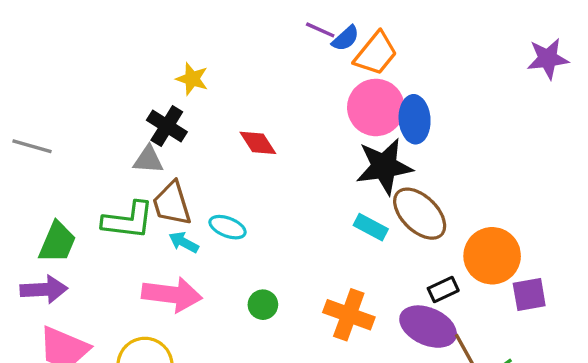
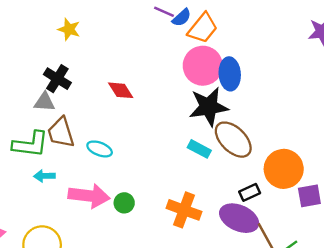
yellow star: (192, 79) -> (69, 29), moved
cyan arrow: (184, 242) -> (44, 176), moved, turned -30
pink arrow: (172, 295) -> (89, 196), moved

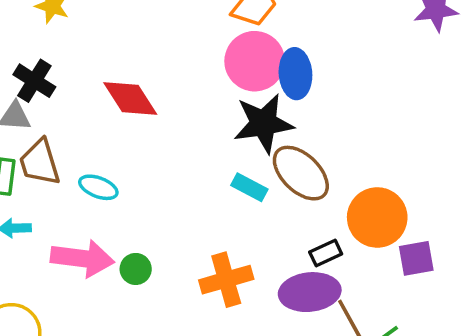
red diamond: (121, 90) -> (130, 98), size x1.4
orange cross: (184, 210) -> (226, 280), turned -36
purple ellipse: (239, 218) -> (310, 292), turned -30

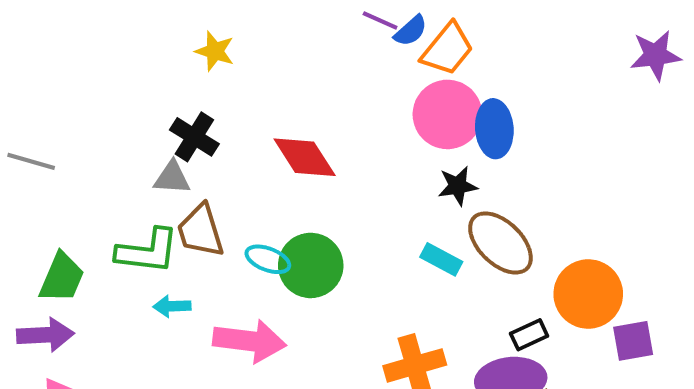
black star: (264, 123) -> (458, 186), size x0.6
green circle: (136, 269) -> (311, 265), moved, size x1.8

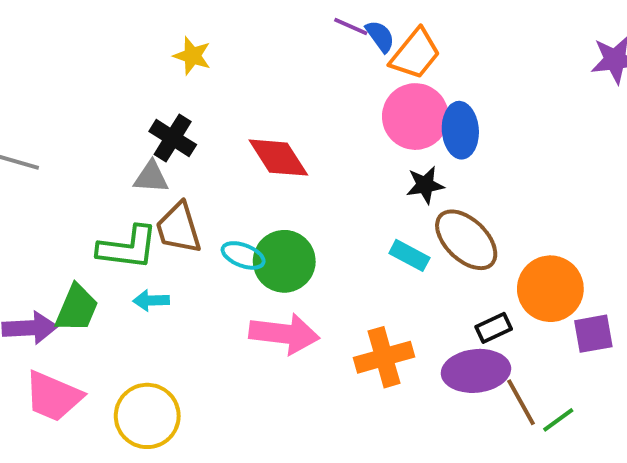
blue semicircle: (411, 31) -> (380, 36), turned -84
green trapezoid: (62, 278) -> (77, 308), moved
pink arrow: (249, 341) -> (284, 334), moved

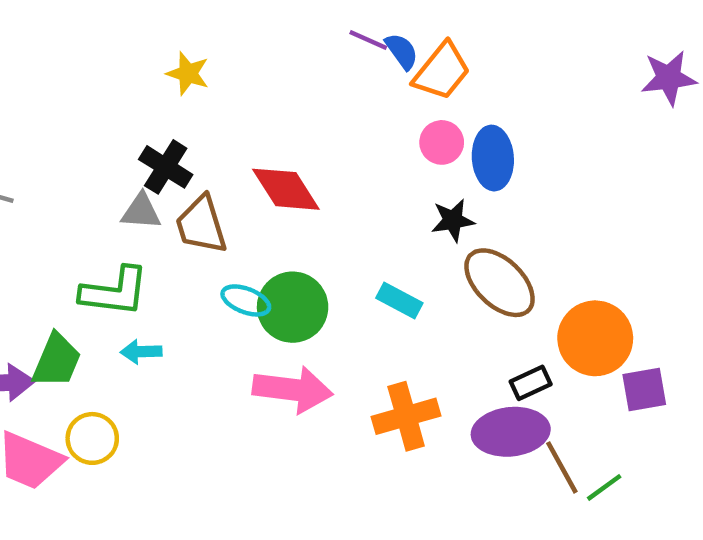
pink circle: (415, 117) -> (442, 142), size x0.6
brown trapezoid: (179, 228) -> (201, 225), moved
cyan rectangle: (409, 255) -> (399, 300), moved
yellow circle: (147, 416) -> (92, 438), moved, size x0.7

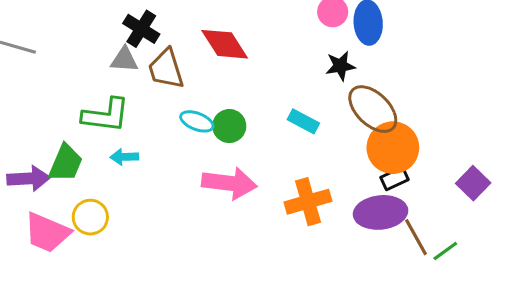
green circle: (293, 307) -> (229, 126), size x0.7
orange circle: (595, 338) -> (393, 148), moved
purple square: (644, 389) -> (473, 183), turned -36

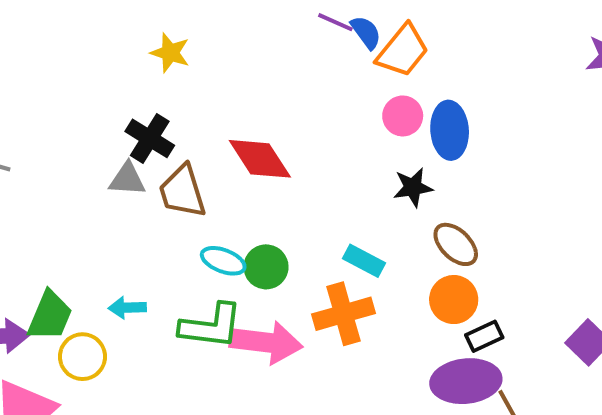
brown ellipse: (373, 109) -> (456, 244), size x0.7
green L-shape: (106, 115) -> (211, 326), moved
orange circle: (393, 148) -> (454, 300), moved, size x0.7
orange cross: (308, 202) -> (344, 314), moved
yellow circle: (90, 217) -> (82, 357), moved

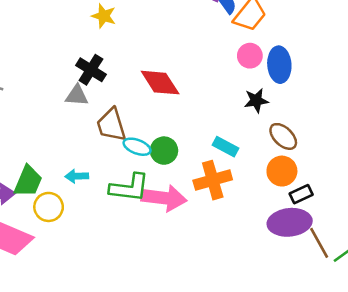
brown trapezoid: (182, 191) -> (111, 125), moved

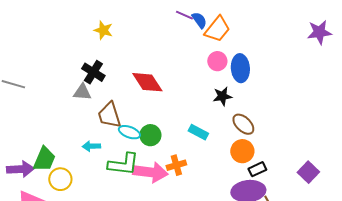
cyan arrow: (77, 176) -> (91, 146), moved
orange cross: (213, 180) -> (176, 165), moved, size x0.7

